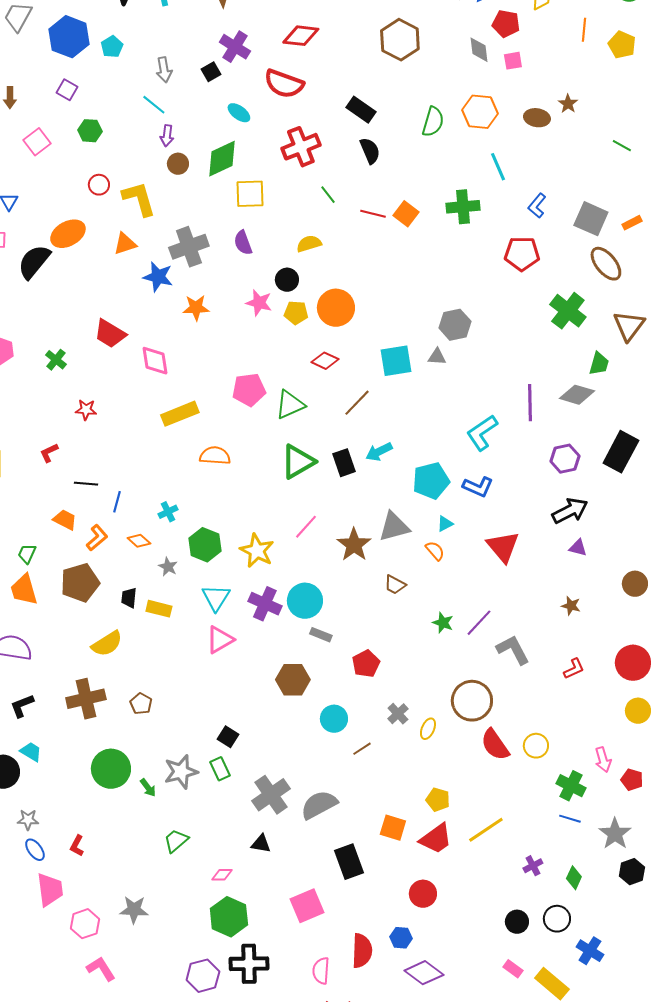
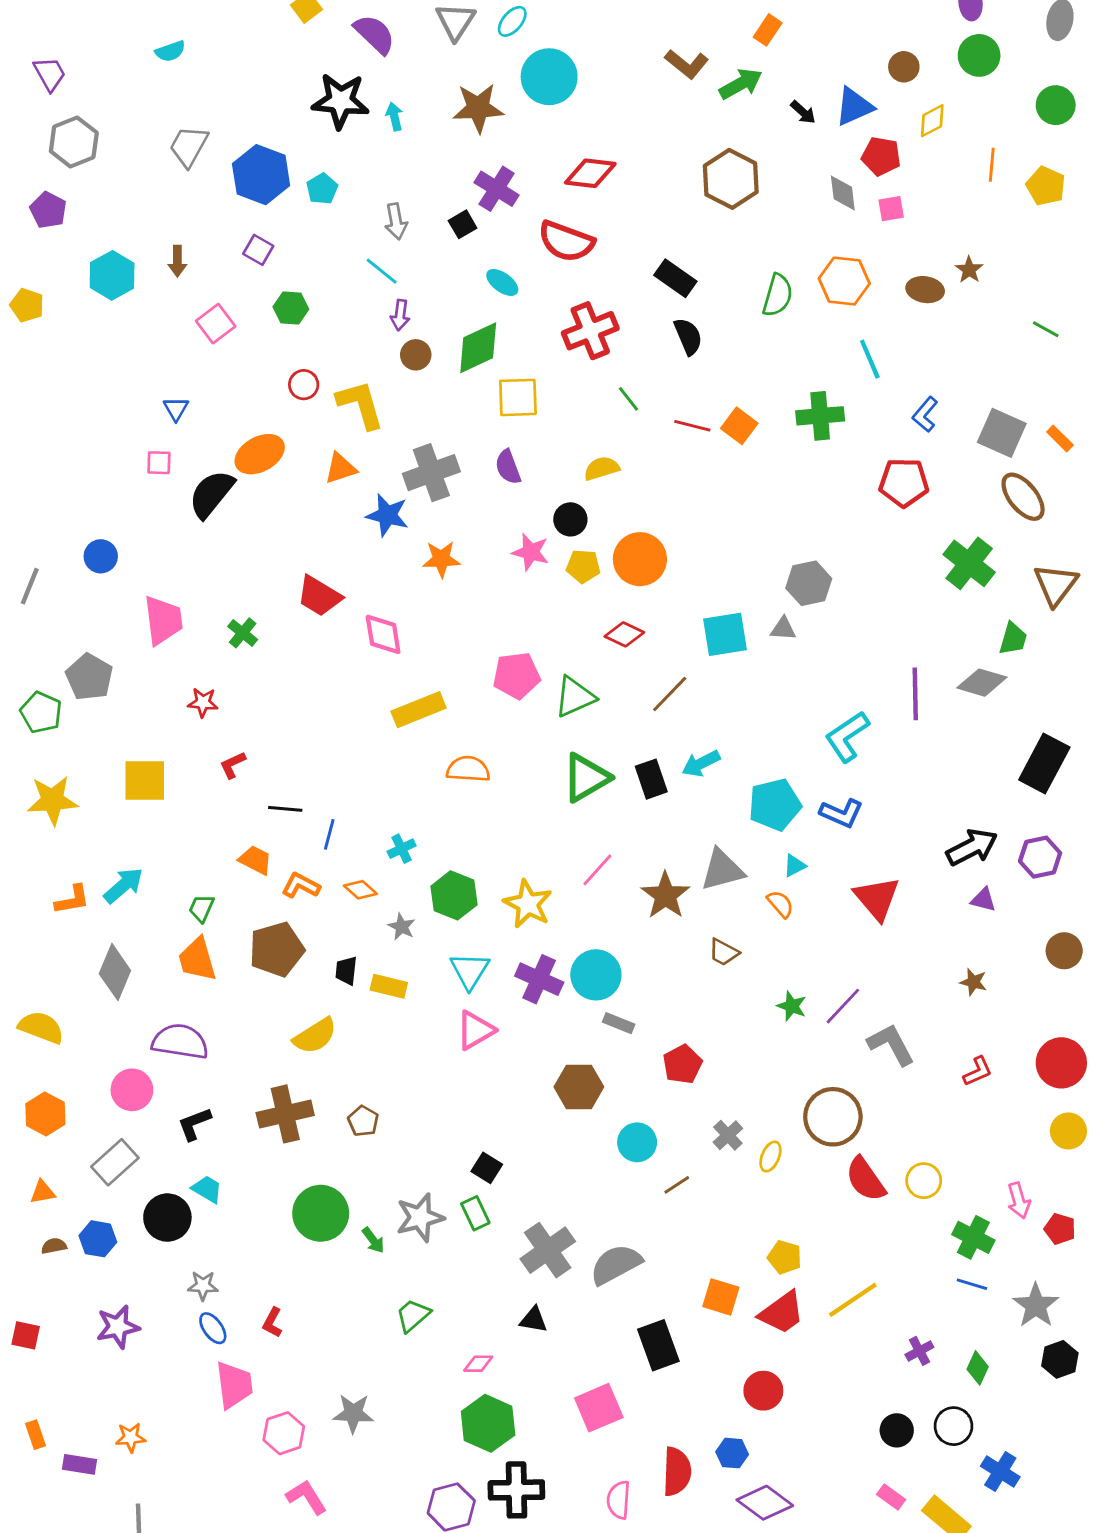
orange rectangle: (632, 223) -> (1060, 439), turned 72
red star: (86, 410) -> (203, 702), moved
purple hexagon: (565, 459) -> (1040, 857), moved
orange L-shape: (97, 538) -> (301, 886), turned -112

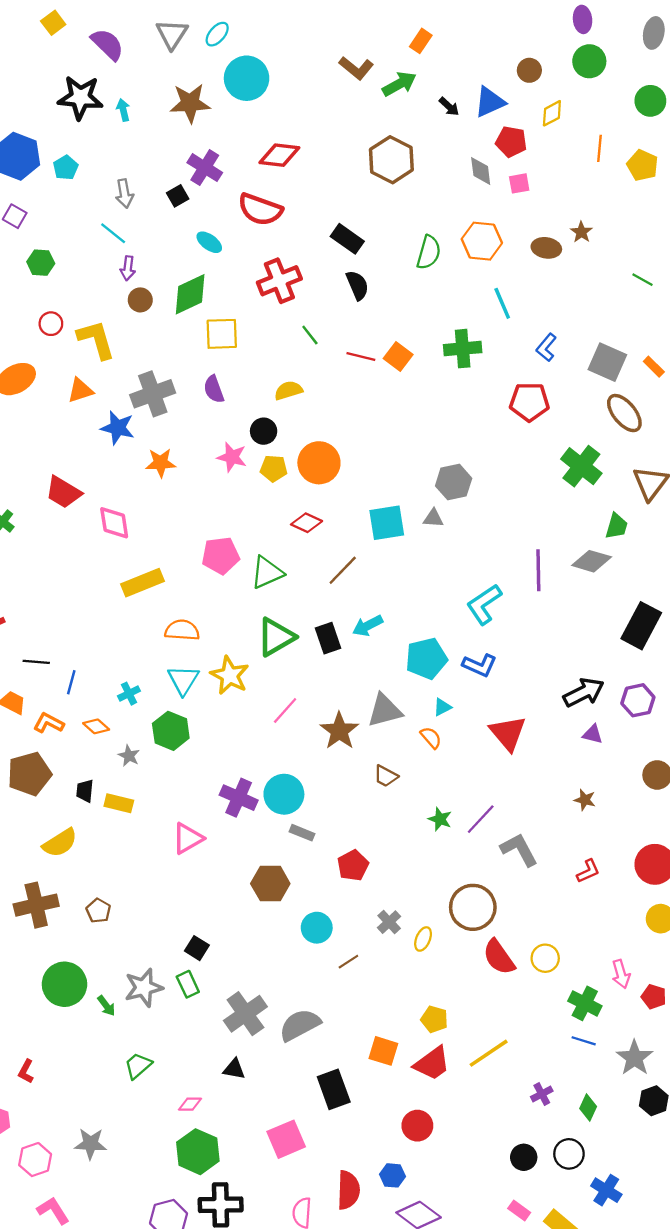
yellow star: (528, 904) -> (230, 675), moved
cyan triangle: (470, 971) -> (183, 680), moved

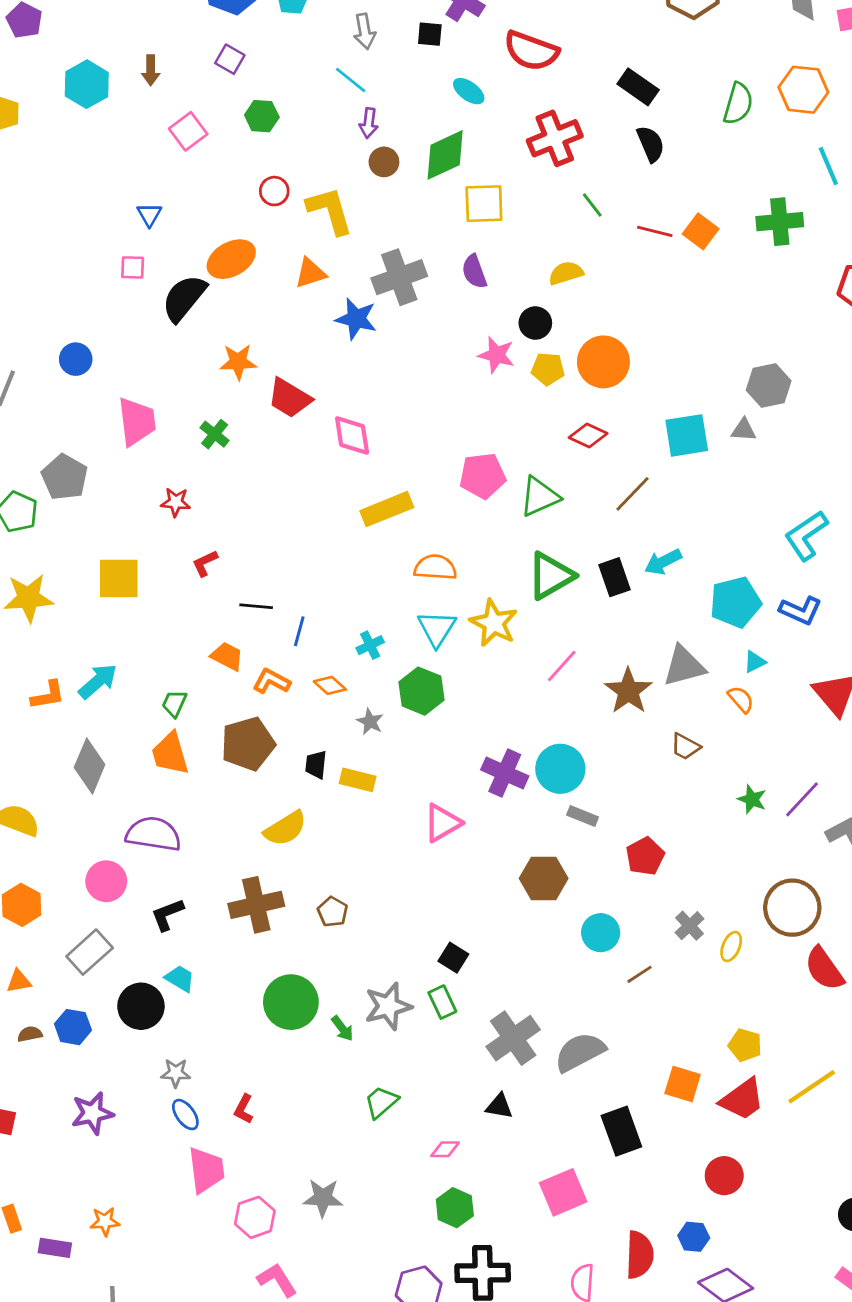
black square: (178, 196) -> (430, 34), turned 35
orange star: (161, 463) -> (238, 362), moved
green hexagon: (198, 1152) -> (455, 1208), size x0.7

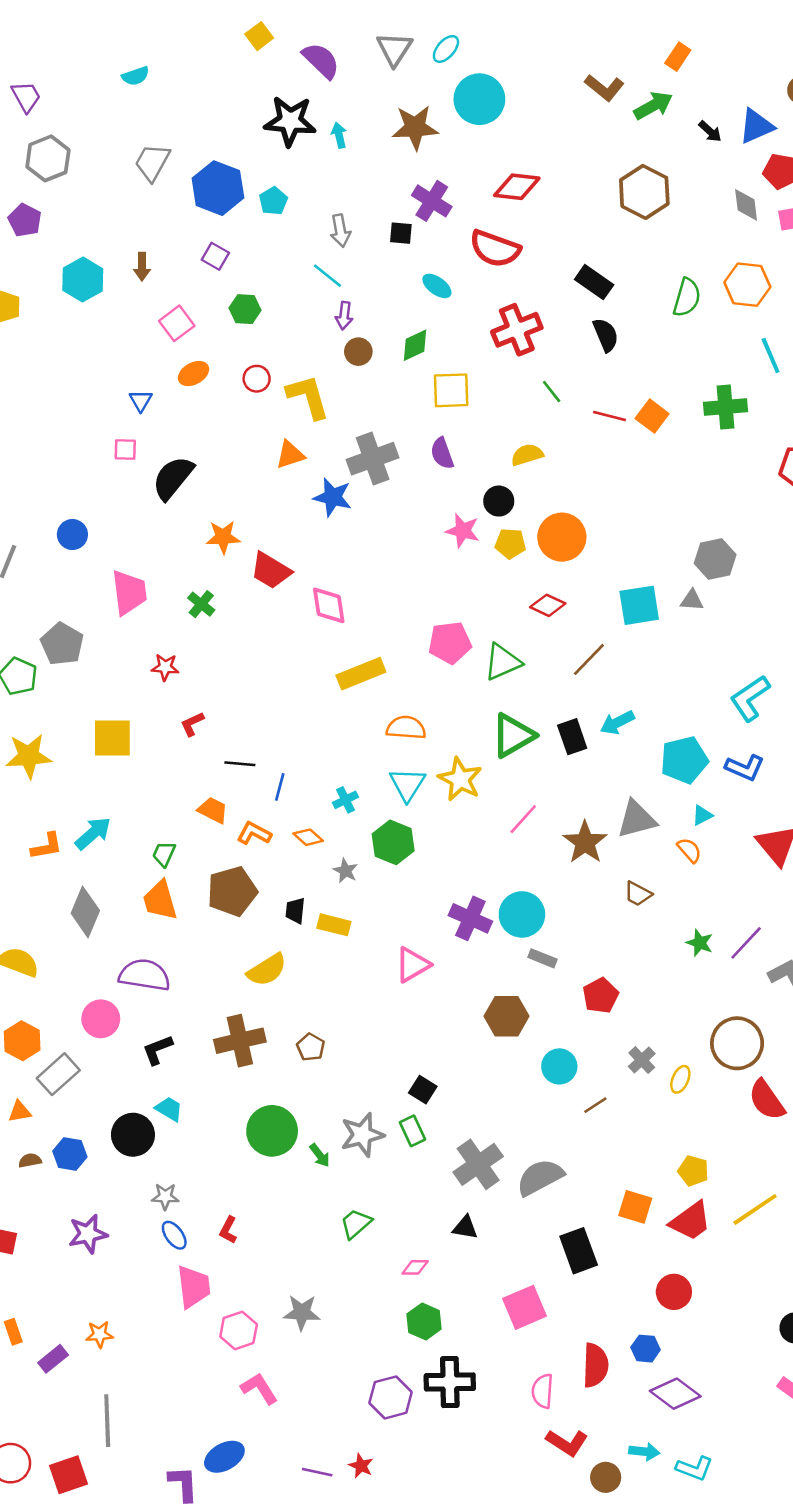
green diamond: (445, 155) -> (415, 345), size x0.7
orange ellipse: (231, 259) -> (193, 374), moved, size x0.7
gray rectangle: (90, 952) -> (58, 1074), moved
purple rectangle: (55, 1248) -> (53, 1359), turned -48

